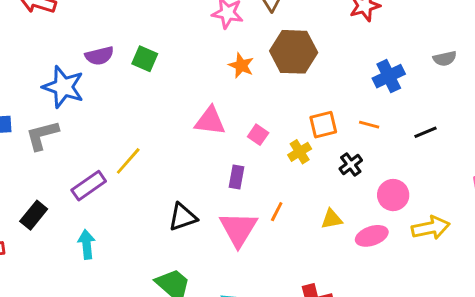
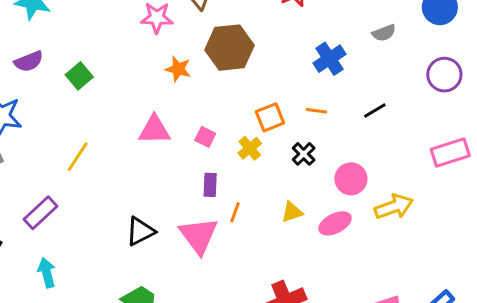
purple semicircle: (99, 56) -> (29, 61), moved
green square: (145, 59) -> (79, 76), turned 35
yellow line: (128, 161) -> (78, 157), moved
purple rectangle: (236, 177) -> (210, 185), moved

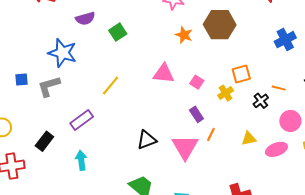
orange line: (316, 111) -> (279, 88), moved
purple rectangle: (210, 185) -> (196, 114), turned -42

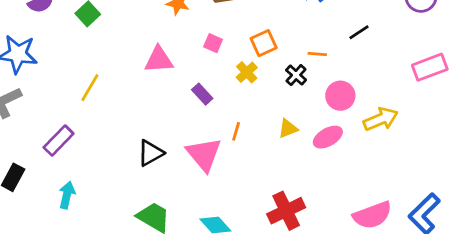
pink square: (197, 82) -> (213, 43), moved
purple rectangle: (196, 114) -> (202, 94), moved
cyan arrow: (81, 160) -> (67, 195), turned 30

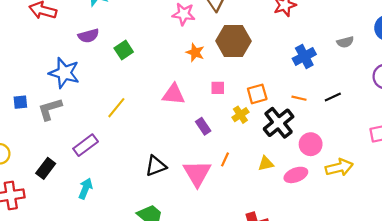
pink square: (213, 43) -> (218, 88), turned -32
orange line: (317, 54) -> (299, 98), moved
black cross: (296, 75) -> (279, 123), size x1.8

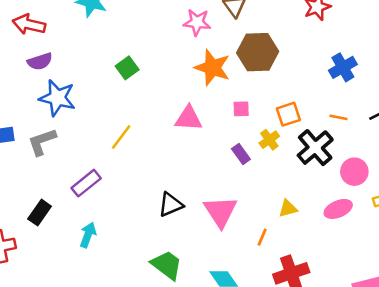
purple semicircle: (89, 36) -> (40, 61), moved
orange star: (195, 52) -> (212, 68), size x1.6
purple rectangle: (203, 126) -> (241, 154), moved
orange line: (225, 159) -> (262, 237), moved
yellow triangle: (266, 164) -> (288, 208), moved

